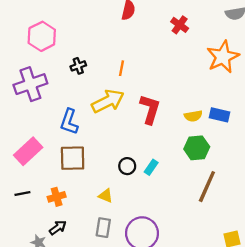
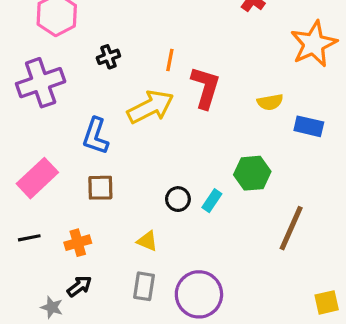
red L-shape: (150, 109) -> (205, 88), moved
yellow semicircle: (193, 116) -> (270, 102), moved
green hexagon: (197, 148) -> (252, 173), moved
brown square: (73, 158) -> (100, 188), size x0.7

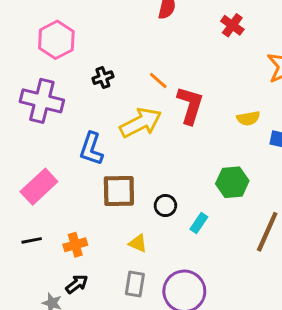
orange line: (170, 60) -> (158, 80), turned -60
purple cross: (41, 83) -> (42, 101), turned 33
brown square: (100, 188) -> (119, 191), moved, size x1.4
cyan rectangle: (212, 201) -> (199, 223), moved

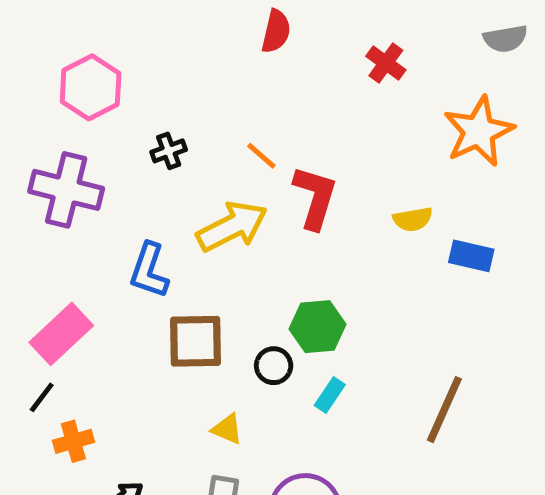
green hexagon: (232, 182) -> (318, 327), moved
black line: (32, 240) -> (42, 397), moved, turned -42
orange cross: (75, 245) -> (73, 441), moved

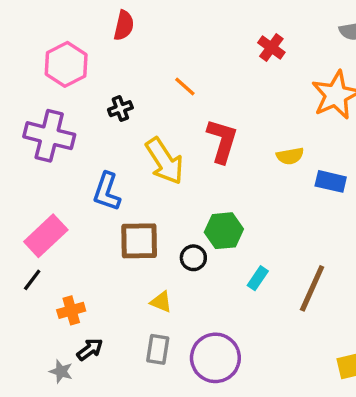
red semicircle: (276, 31) -> (124, 25), moved
orange line: (261, 156) -> (185, 87), moved
yellow arrow: (232, 227) -> (165, 161), turned 84
cyan rectangle: (330, 395) -> (258, 278), moved
orange cross: (73, 441) -> (71, 310), moved

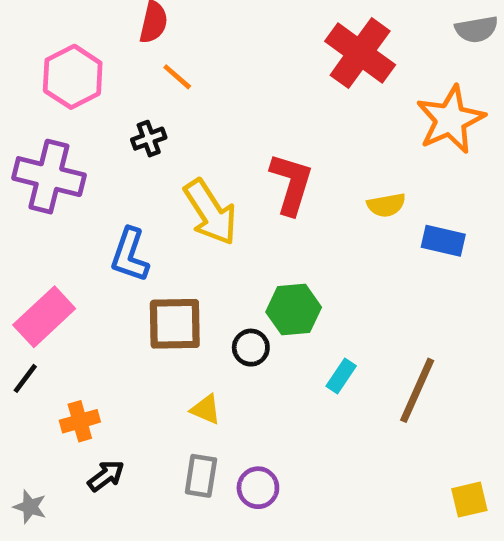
red cross: (271, 47) -> (360, 53), size x1.8
orange line: (185, 87) -> (177, 77), moved
purple circle: (215, 358) -> (258, 488), moved, size x0.6
gray star: (61, 371) -> (30, 507), moved

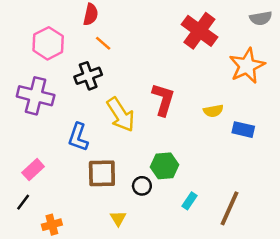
black cross: (149, 139) -> (88, 76), size x1.5
pink rectangle: (44, 317) -> (33, 170), size x0.7
yellow triangle: (206, 409) -> (118, 218), turned 36

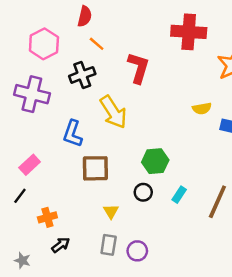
red cross: (199, 31) -> (189, 32), turned -32
red L-shape: (163, 100) -> (138, 68), moved
black circle: (142, 186) -> (143, 192), moved

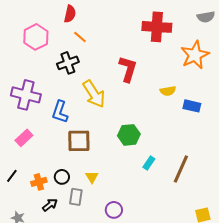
red L-shape: (138, 68) -> (128, 69), moved
purple cross: (32, 94) -> (26, 95), moved
black circle: (143, 192) -> (62, 177), moved
black line: (20, 196) -> (12, 176), moved
gray rectangle: (109, 245) -> (76, 197), moved

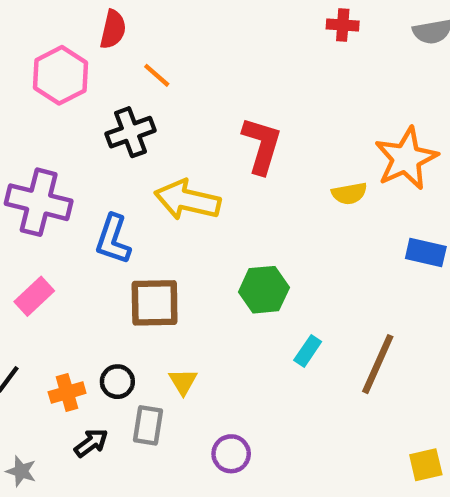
red semicircle: (70, 14) -> (113, 29), moved
red cross: (157, 27) -> (343, 25), moved, size x0.5
orange star: (195, 55) -> (406, 158), moved
yellow arrow: (94, 94) -> (187, 200), turned 136
blue rectangle: (192, 106) -> (426, 253), moved

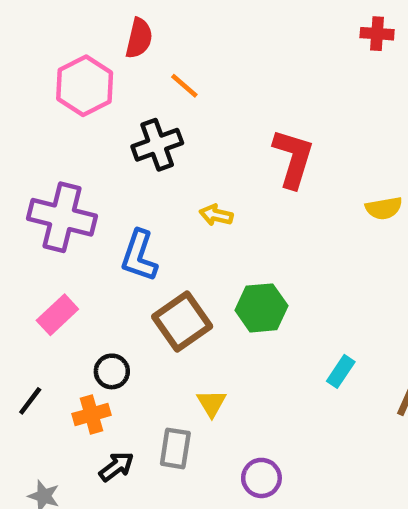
yellow arrow: (187, 200) -> (216, 215), size x0.5
green hexagon: (264, 290) -> (261, 308), moved
brown square: (155, 303) -> (182, 322), turned -34
black circle: (117, 382) -> (112, 371), moved

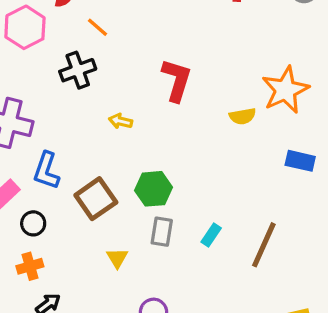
blue L-shape: (139, 256) -> (46, 171), moved
black circle: (112, 371) -> (33, 223), moved
gray rectangle: (175, 448) -> (162, 232), moved

